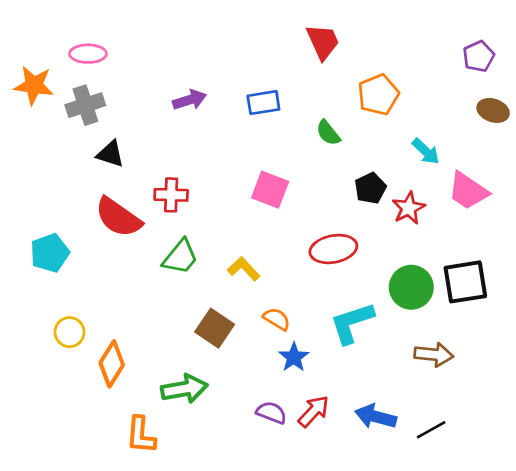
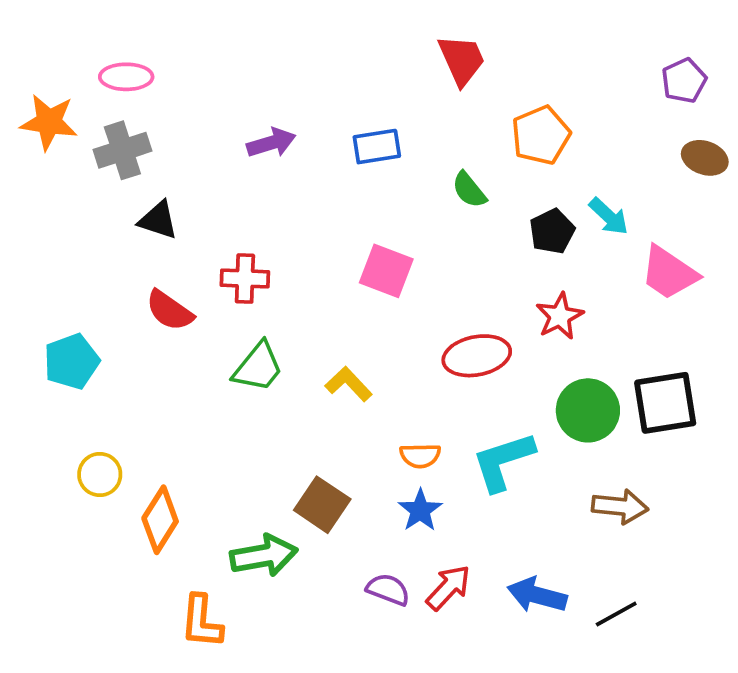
black pentagon: (370, 188) -> (552, 231), moved
red star: (409, 208) -> (560, 316), moved
red semicircle: (118, 217) -> (170, 311), size x0.7
orange semicircle: (277, 319) -> (420, 456), moved, turned 148
brown square: (215, 328) -> (322, 505), moved

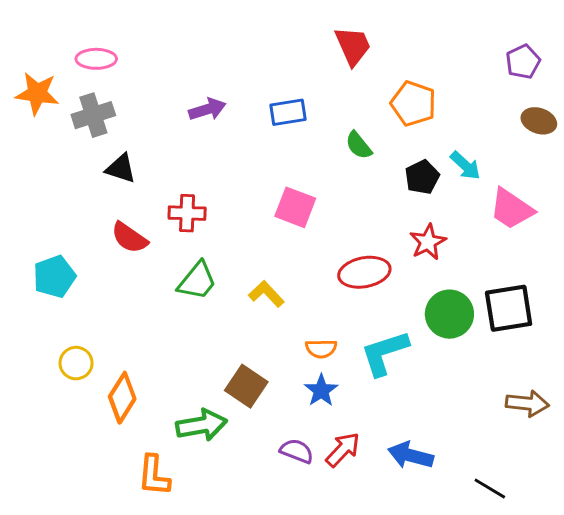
orange pentagon: (541, 135) -> (413, 104), turned -30
brown arrow: (620, 507) -> (527, 403), moved
black line: (616, 614) -> (490, 489), moved, turned 60

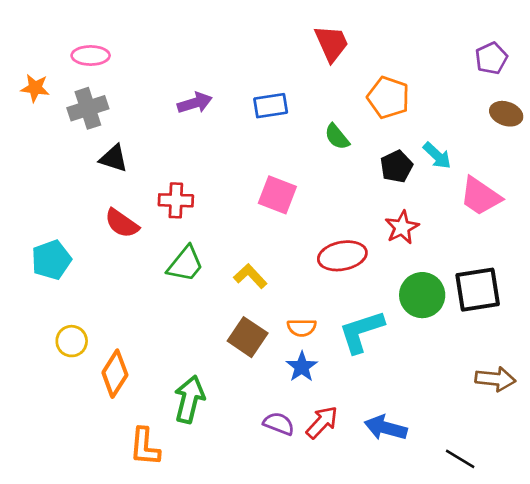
orange star: (37, 93) -> (35, 88), size x0.7
brown square: (246, 386) -> (248, 337), moved
green arrow: (201, 425) -> (189, 399), turned -66

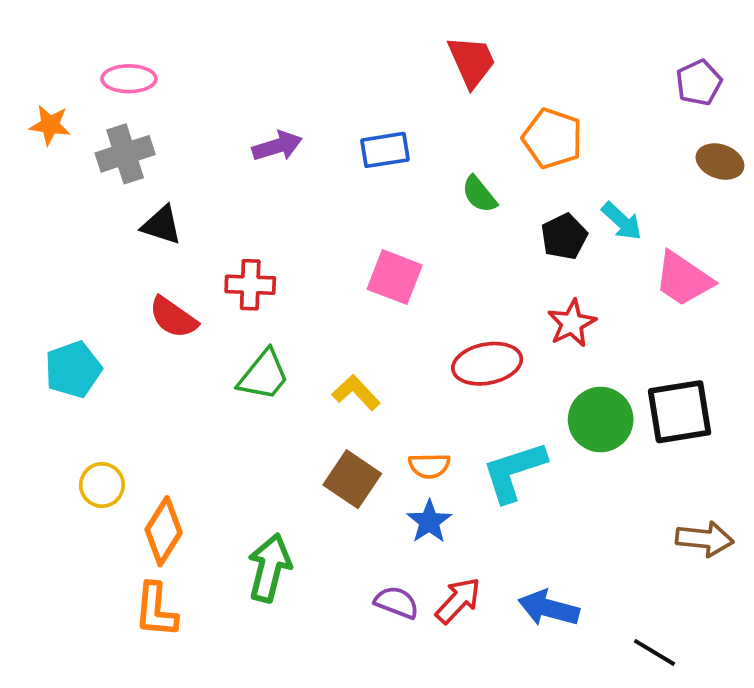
orange L-shape: (145, 447) -> (156, 610), moved

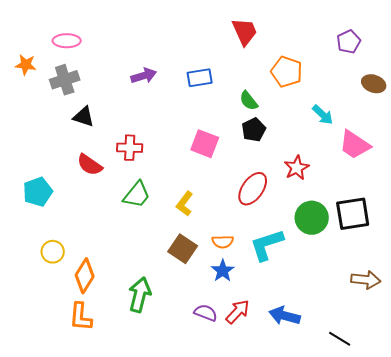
purple pentagon: (699, 83) -> (349, 42), moved
black pentagon: (564, 237) -> (254, 130), moved
red ellipse: (487, 364) -> (253, 189), turned -44
yellow L-shape: (356, 393) -> (185, 204), turned -100

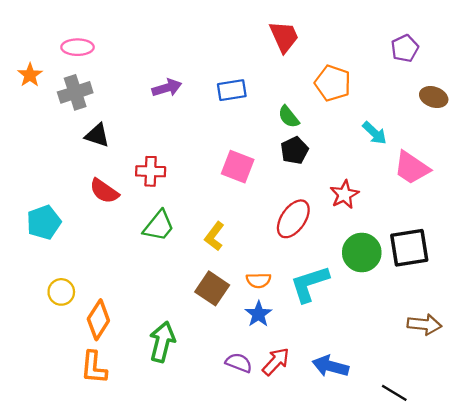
orange star: (26, 65) -> (30, 75), turned 30

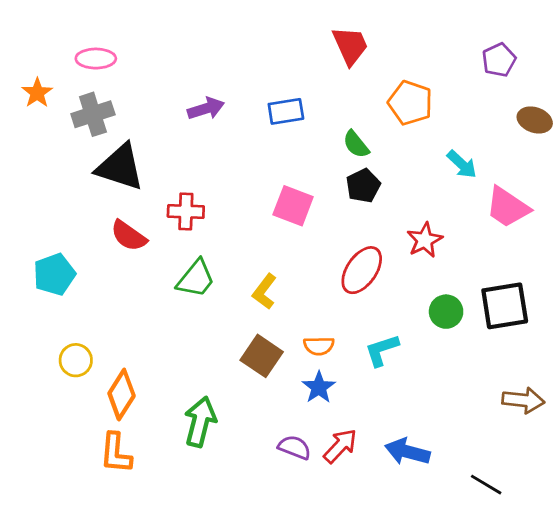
black triangle: (97, 135) -> (120, 167), size x1.6
green circle: (362, 253) -> (446, 312), size x0.7
cyan L-shape: (310, 284) -> (382, 350), size x0.7

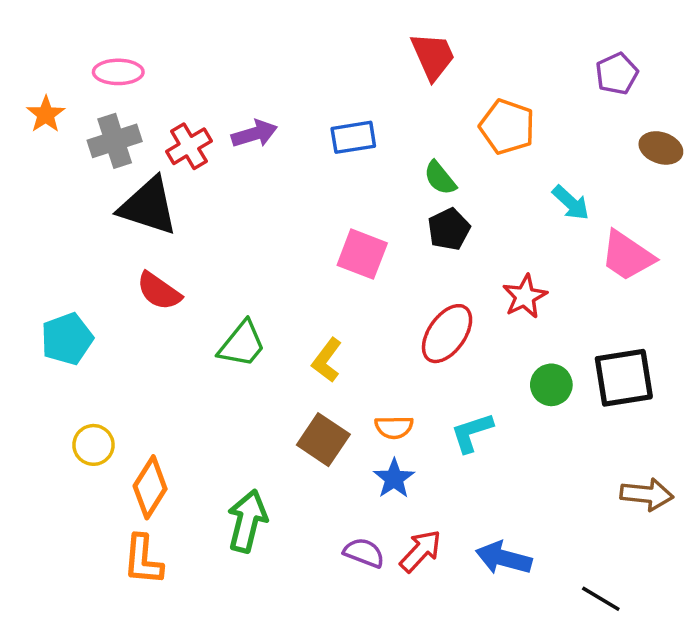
red cross: (186, 211) -> (189, 146), moved, turned -33

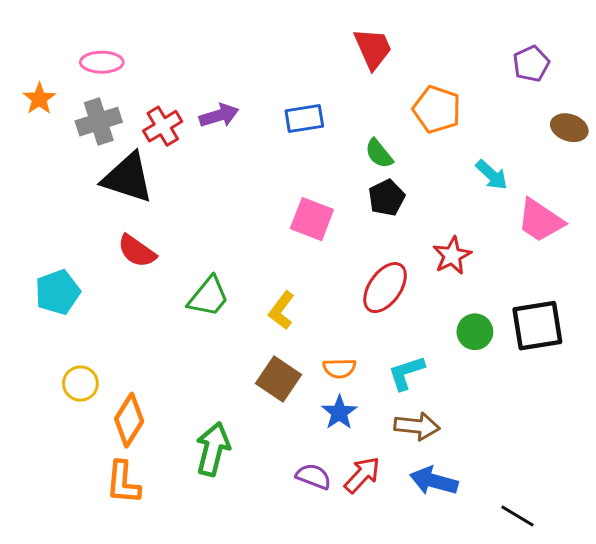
brown arrow: (647, 494) -> (417, 426), moved

